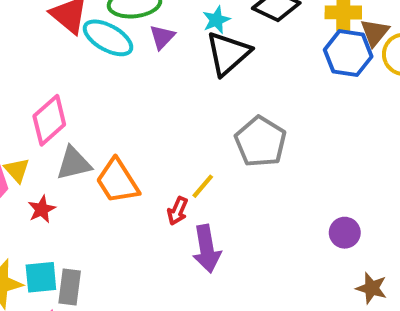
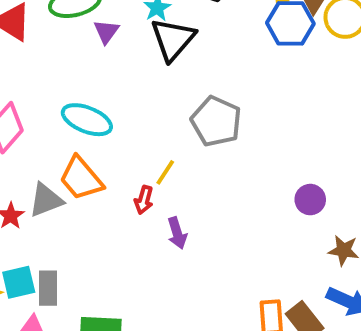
cyan ellipse: (108, 38) -> (87, 120), moved
gray triangle: (74, 163) -> (46, 200), moved
purple arrow: (207, 249) -> (177, 233), size x0.7

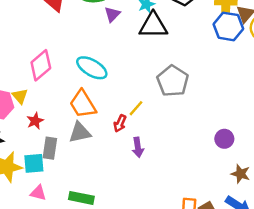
black triangle: (173, 39) -> (153, 25), turned 40
gray triangle: (46, 200) -> (80, 132), moved
gray rectangle: (48, 288) -> (50, 148), moved

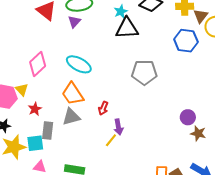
purple triangle: (112, 14) -> (74, 22), moved
blue hexagon: (228, 26) -> (186, 41), moved
gray pentagon: (173, 81) -> (144, 72), turned -30
yellow line: (136, 108) -> (111, 140), moved
brown star: (241, 174) -> (198, 133), moved

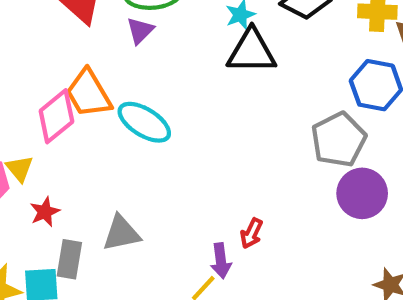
gray pentagon: (144, 72) -> (339, 140), moved, turned -30
orange trapezoid: (73, 94) -> (88, 93), moved
red arrow: (103, 108) -> (251, 233), moved
purple circle: (188, 117) -> (362, 193), moved, size x1.5

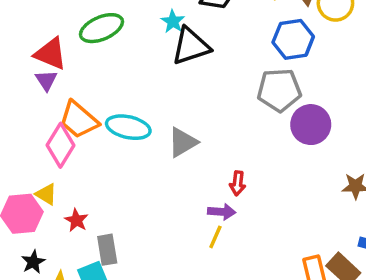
purple triangle: (140, 31) -> (46, 80), moved
gray pentagon: (339, 140) -> (279, 90), turned -30
gray triangle: (121, 233) -> (183, 142), moved
purple arrow: (221, 261) -> (222, 212), turned -60

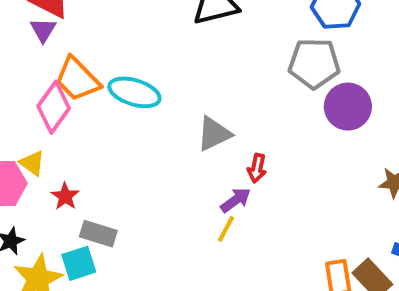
gray triangle: (183, 142) -> (214, 134), moved
purple arrow: (222, 212) -> (236, 200), turned -44
gray rectangle: (107, 250) -> (98, 234), turned -68

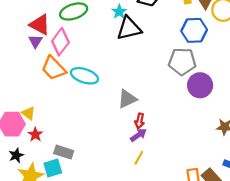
pink diamond: (54, 107) -> (60, 42), moved
red arrow: (257, 168) -> (140, 121), moved
red star: (65, 196) -> (35, 134), moved
yellow line: (226, 229) -> (139, 158), moved

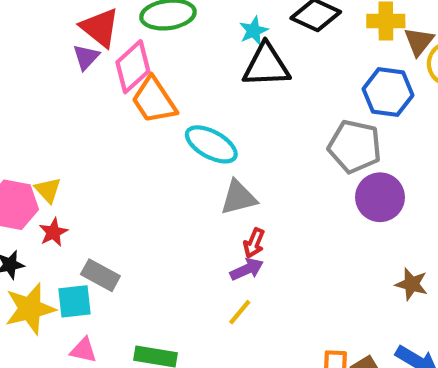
orange trapezoid: (54, 68) -> (154, 100), moved
cyan ellipse: (84, 76) -> (211, 144), moved

